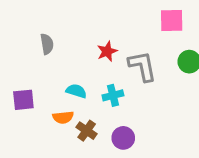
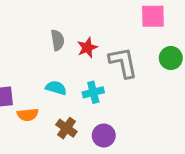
gray semicircle: (47, 44) -> (58, 40), moved
orange semicircle: (63, 117) -> (28, 115), moved

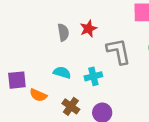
red star: (87, 48) -> (88, 29), moved
orange semicircle: (28, 115) -> (38, 95), turned 30

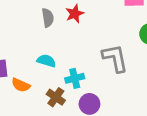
gray L-shape: (119, 51) -> (115, 58), moved
cyan cross: (93, 76) -> (75, 78), moved

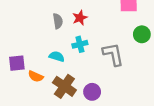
cyan cross: (75, 78) -> (80, 44), moved
brown cross: (56, 97) -> (64, 86), size x1.5

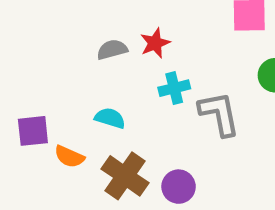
gray semicircle: (58, 21) -> (112, 50), turned -96
cyan cross: (80, 44) -> (174, 88), moved

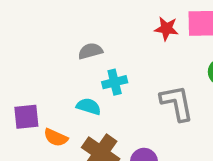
red star: (155, 43) -> (166, 29), moved, turned 30
cyan cross: (174, 88) -> (115, 82), moved

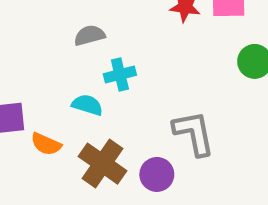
gray L-shape: (177, 103) -> (194, 133), moved

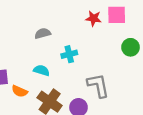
cyan cross: (120, 74) -> (69, 54), moved

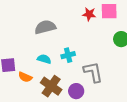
gray semicircle: (43, 33) -> (45, 27), size x1.5
cyan cross: (69, 54) -> (68, 55), moved

